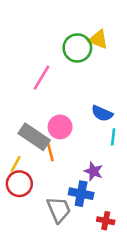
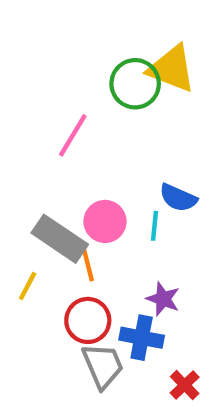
yellow triangle: (98, 39) -> (172, 69), size x1.4
cyan line: (113, 137) -> (154, 226), moved
red circle: (19, 184) -> (88, 320), moved
red cross: (106, 221) -> (185, 385), turned 35

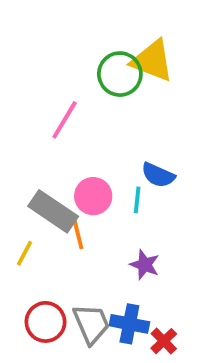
red circle: (88, 320) -> (46, 322), moved
blue cross: (142, 338) -> (129, 324), moved

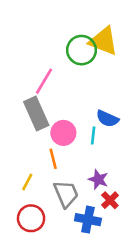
gray rectangle: (53, 211) -> (36, 113), moved, turned 32
yellow line: (25, 253) -> (27, 182), moved
gray trapezoid: (91, 324) -> (66, 194), moved
red cross: (164, 341) -> (110, 200), moved

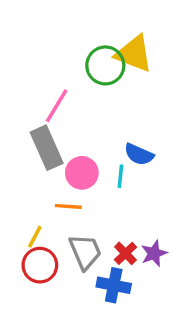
orange line: (53, 159) -> (68, 206), turned -72
purple star: (98, 179) -> (154, 253), moved, turned 30
red cross: (110, 200) -> (125, 253), moved
red circle: (31, 218) -> (40, 265), moved

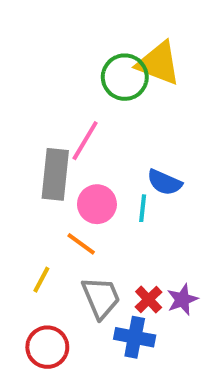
pink line: (57, 106) -> (85, 141), moved
gray rectangle: (47, 148) -> (55, 174), turned 30
orange line: (68, 206) -> (81, 244), turned 32
red circle: (40, 265) -> (47, 347), moved

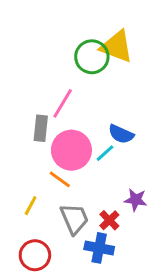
gray rectangle: (55, 174) -> (41, 128), size x0.7
pink circle: (97, 204) -> (71, 150), size x1.4
cyan line: (143, 208) -> (105, 153), turned 42
purple star: (182, 299) -> (136, 200), moved, turned 30

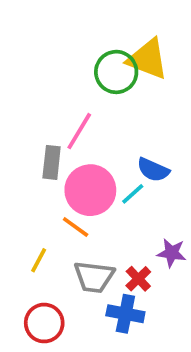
gray trapezoid: (74, 219) -> (94, 277), turned 120

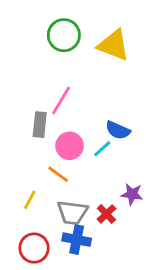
green circle: (116, 72) -> (64, 35), moved
pink circle: (90, 190) -> (70, 146), size x0.7
blue cross: (125, 314) -> (77, 240), moved

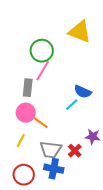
green circle: (64, 35) -> (42, 51), moved
pink circle: (70, 146) -> (26, 113), moved

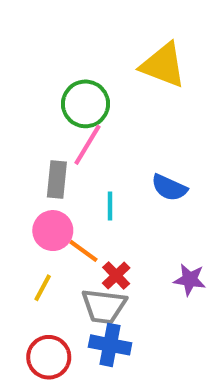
cyan line: (72, 105) -> (110, 206), moved, turned -48
red cross: (75, 151) -> (116, 275), moved

